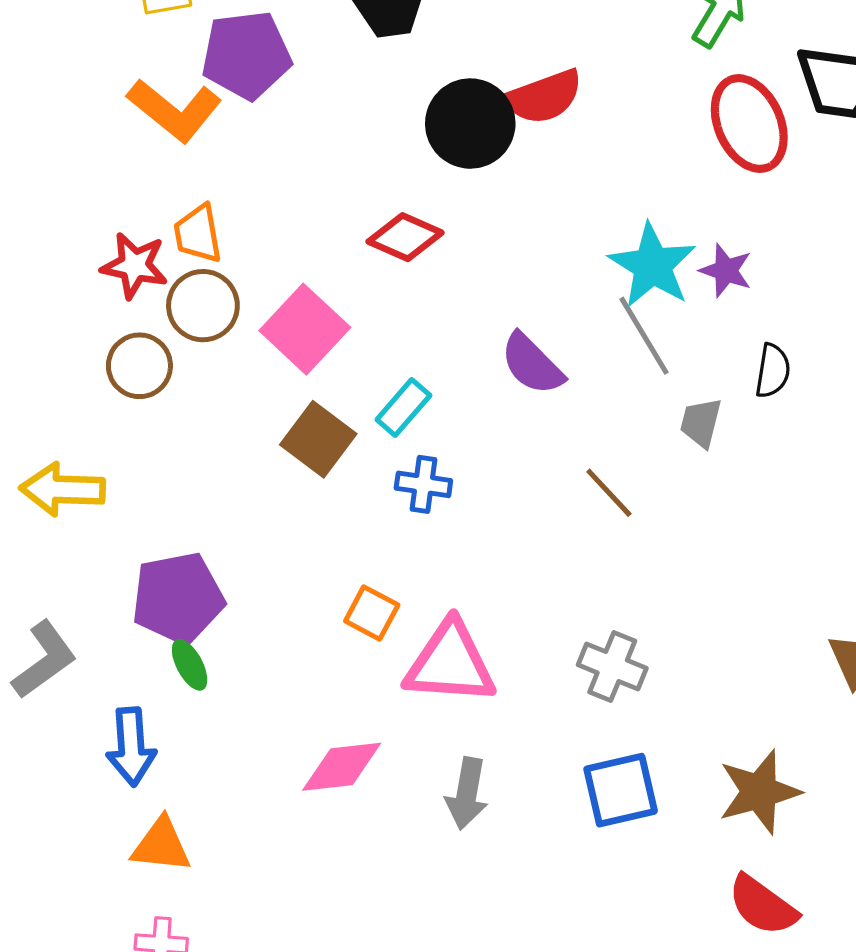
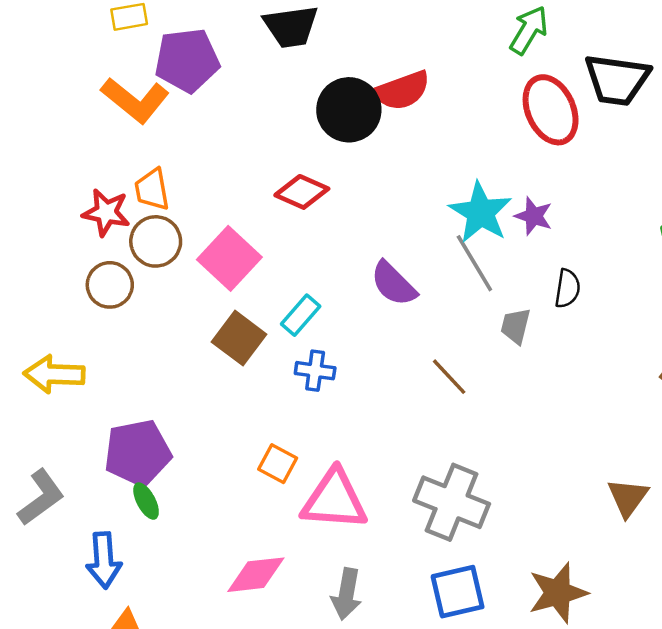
gray cross: (612, 666) -> (452, 502), size x1.5

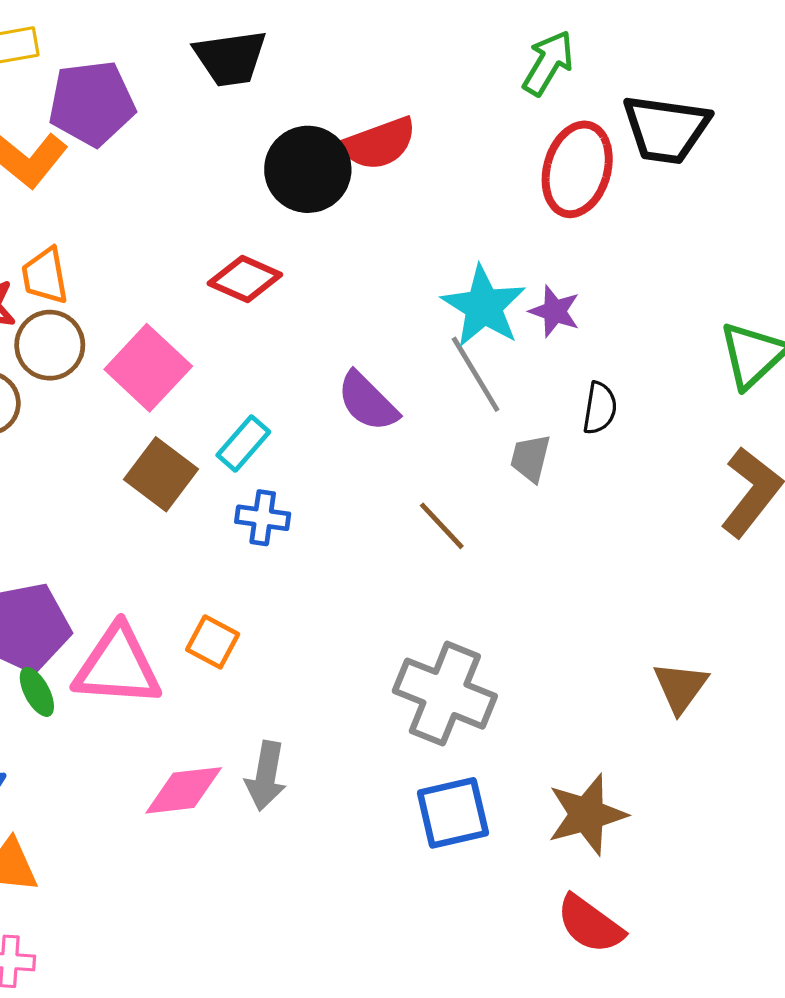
red ellipse: (551, 110) -> (577, 169), turned 40
pink triangle: (334, 500) -> (118, 666), moved
gray arrow: (346, 594) -> (266, 776), moved

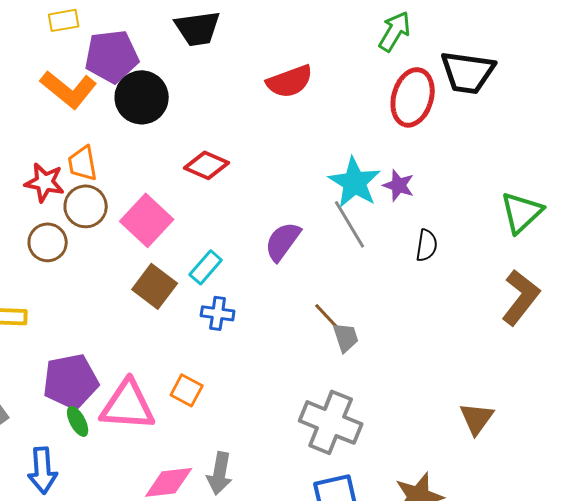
black circle: (308, 169) -> (142, 97), moved
purple semicircle: (368, 402) -> (283, 241), turned 81
gray trapezoid: (530, 458) -> (346, 337), moved, turned 148

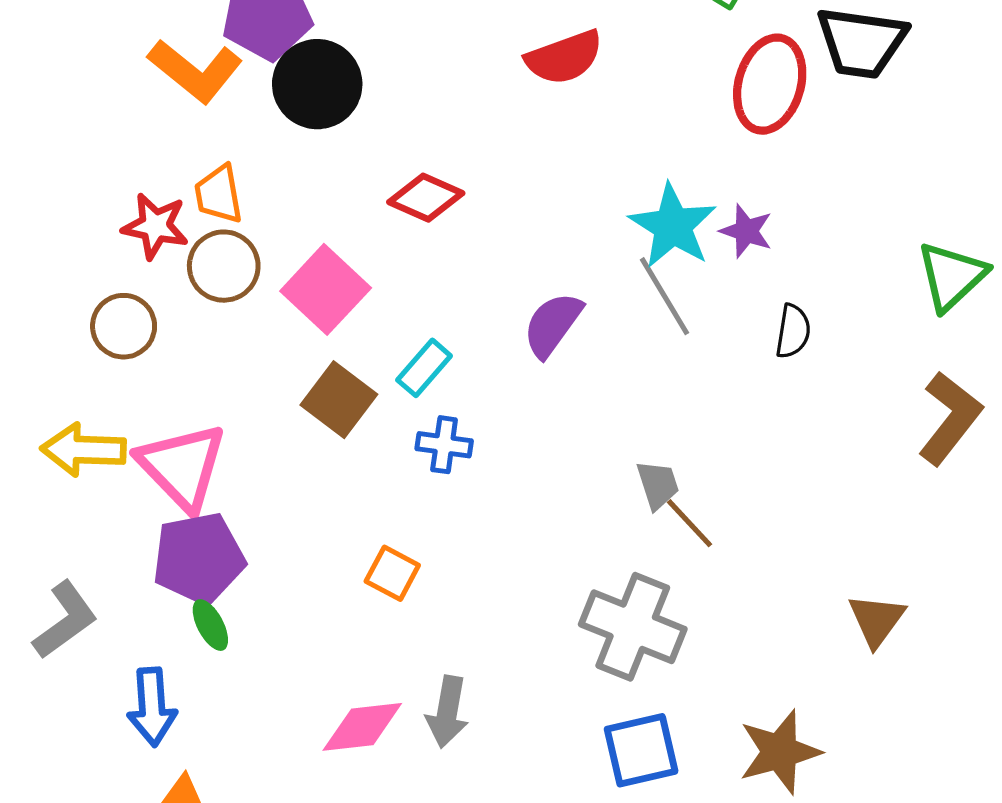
brown circle: (48, 242) -> (124, 326), moved
brown line: (329, 318) -> (690, 523), moved
pink triangle: (128, 405) -> (182, 466), moved, turned 42

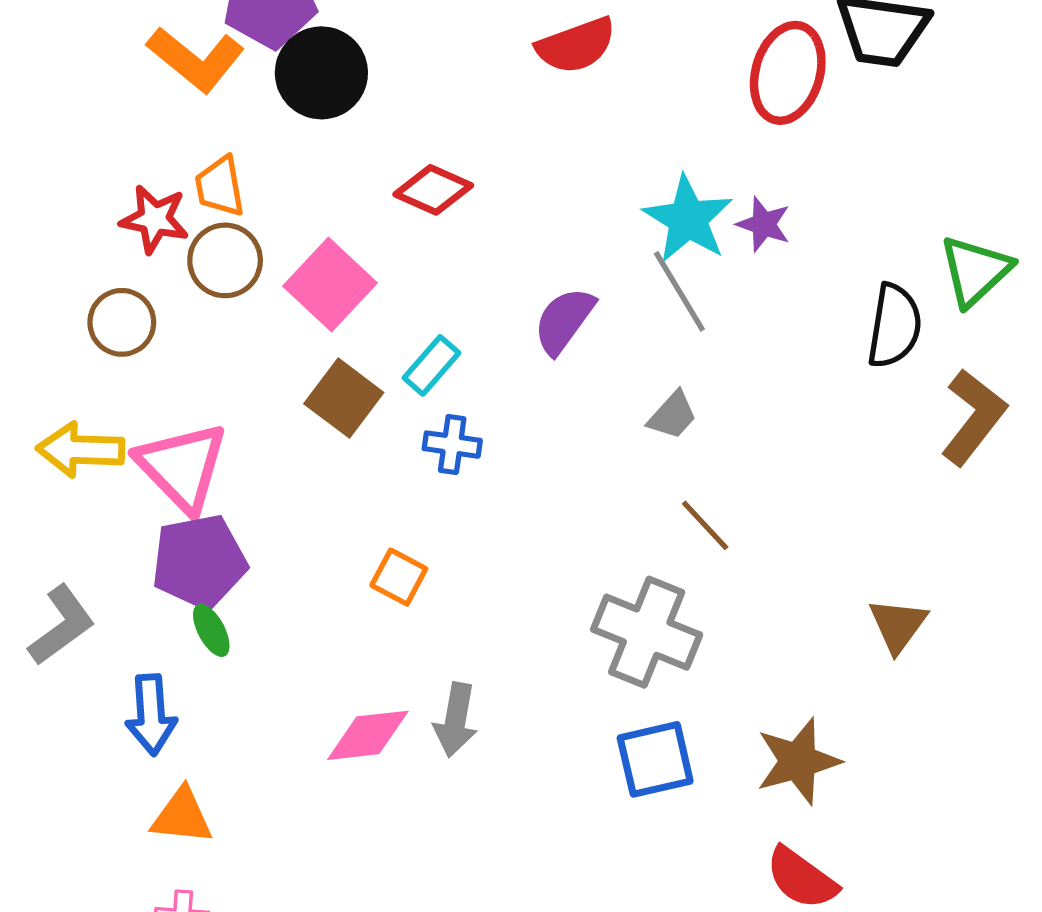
black semicircle: (793, 331) -> (894, 326), moved, size x1.5
gray trapezoid: (658, 485) -> (672, 415), moved, turned 60

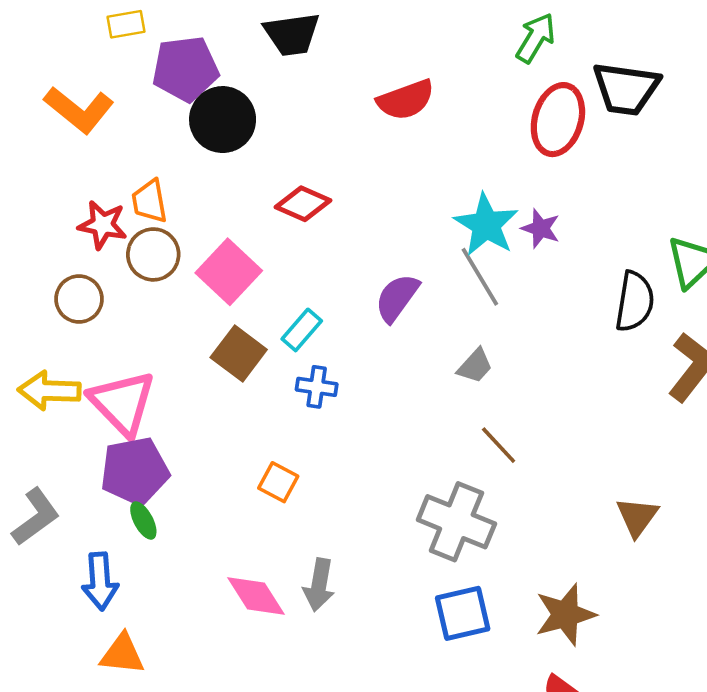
orange L-shape: (196, 59) -> (79, 110), moved
pink diamond: (368, 735) -> (256, 596), turned 64

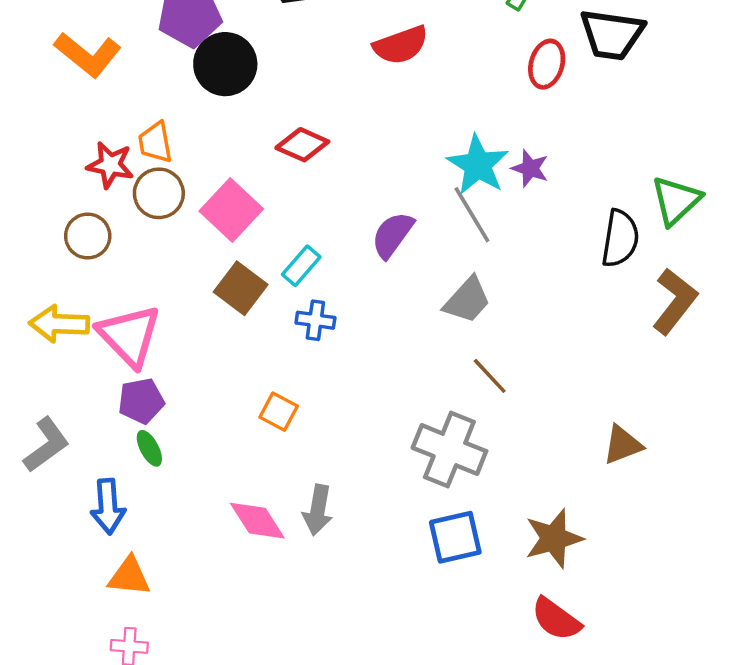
red ellipse: (558, 120) -> (547, 64), size x0.7
gray trapezoid: (475, 366) -> (467, 300), size x1.4
purple pentagon: (135, 471) -> (141, 401), size x0.7
brown triangle: (637, 517) -> (623, 445), turned 33

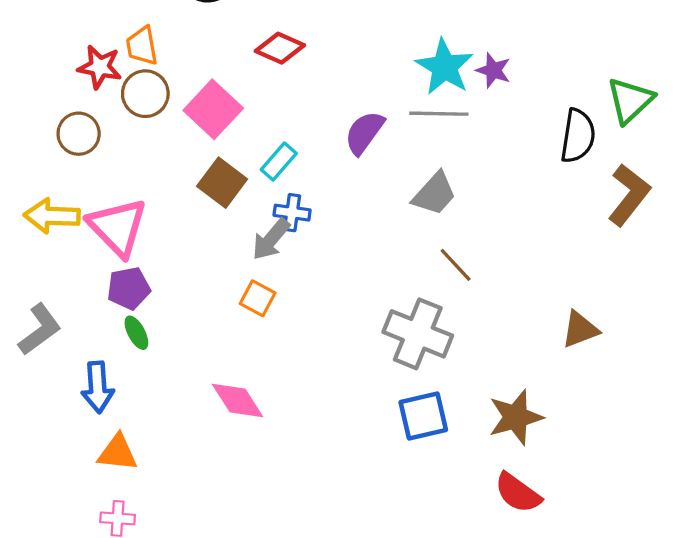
gray line: (472, 215) -> (439, 114), turned -58
gray arrow: (318, 510) -> (271, 239), moved, turned 30

